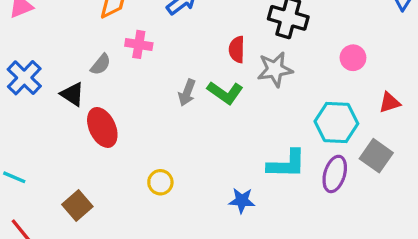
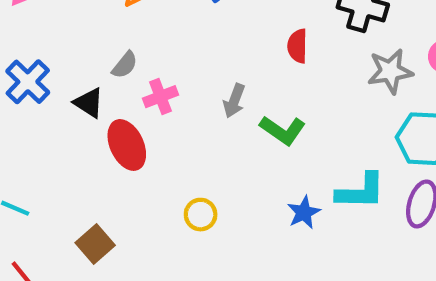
pink cross: (139, 44) -> (161, 97), moved, turned -30
gray star: (275, 69) -> (390, 71), moved
green L-shape: (225, 93) -> (283, 130), moved
blue star: (242, 201) -> (304, 212), moved, turned -30

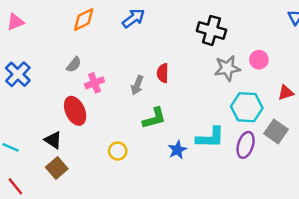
red semicircle: (297, 46) -> (163, 73), moved
black triangle: (89, 103) -> (53, 140), moved
green L-shape: (283, 130) -> (154, 118), moved, turned -50

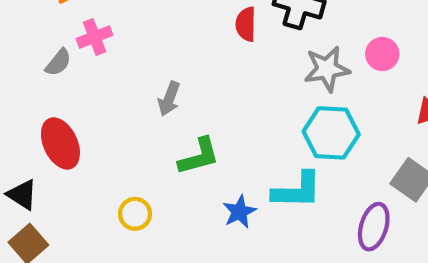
red semicircle: (163, 73) -> (246, 24), moved
pink cross: (95, 83) -> (95, 37), moved
cyan hexagon: (247, 107) -> (331, 133), moved
purple ellipse: (246, 145) -> (374, 227), moved

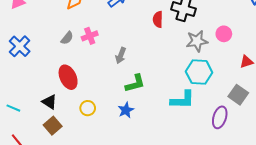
pink cross: (95, 37) -> (90, 36), moved
blue star: (239, 212) -> (126, 110), moved
yellow circle: (135, 214) -> (88, 108), moved

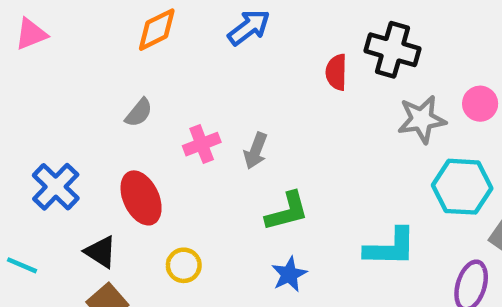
pink cross: (90, 36) -> (202, 144), moved
blue cross: (20, 46) -> (56, 187), moved
cyan hexagon: (199, 72) -> (462, 187), moved
blue star: (126, 110) -> (289, 274), moved

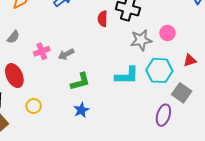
gray arrow: (256, 151) -> (66, 54), turned 42
cyan L-shape: (390, 247) -> (127, 76), moved

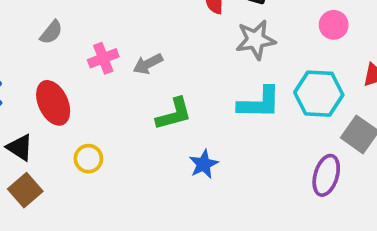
gray star: (141, 40) -> (256, 40), moved
blue star: (81, 110) -> (204, 164), moved

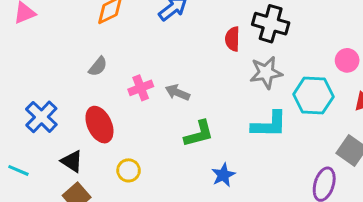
pink circle: (334, 25) -> (347, 60), moved
gray arrow: (148, 64) -> (177, 92), turned 50
cyan hexagon: (319, 94) -> (313, 96), moved

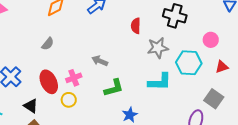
black cross: (271, 24) -> (175, 16), moved
pink cross: (141, 88) -> (74, 78), moved
yellow circle: (129, 170) -> (69, 100), moved

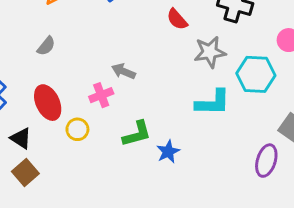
red semicircle: (136, 26) -> (177, 19), turned -42
pink cross: (74, 78) -> (101, 95), moved
green L-shape: (114, 88) -> (137, 134), moved

